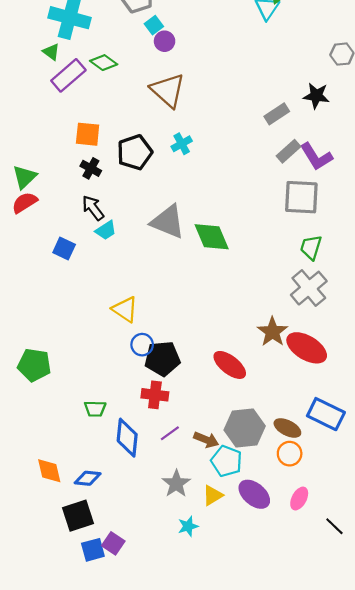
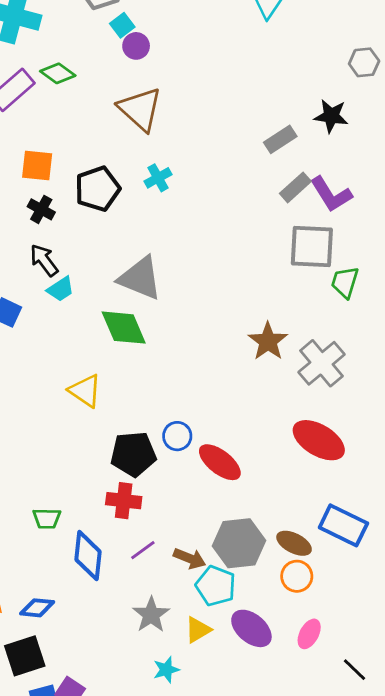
green diamond: (212, 237) -> (124, 328), moved
green trapezoid: (311, 247) -> (345, 282), moved
brown star: (272, 332) -> (268, 341), moved
blue circle: (142, 345) -> (177, 436), moved

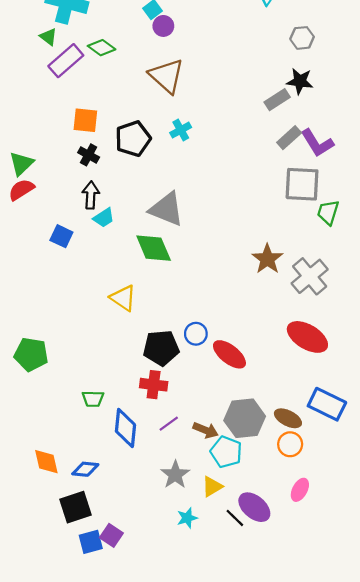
gray hexagon: (364, 62) -> (302, 38), moved
black star: (331, 116) -> (300, 81), moved
black arrow: (44, 260) -> (91, 195), turned 40
purple ellipse: (251, 628) -> (254, 507), moved
black line: (354, 670) -> (235, 518), moved

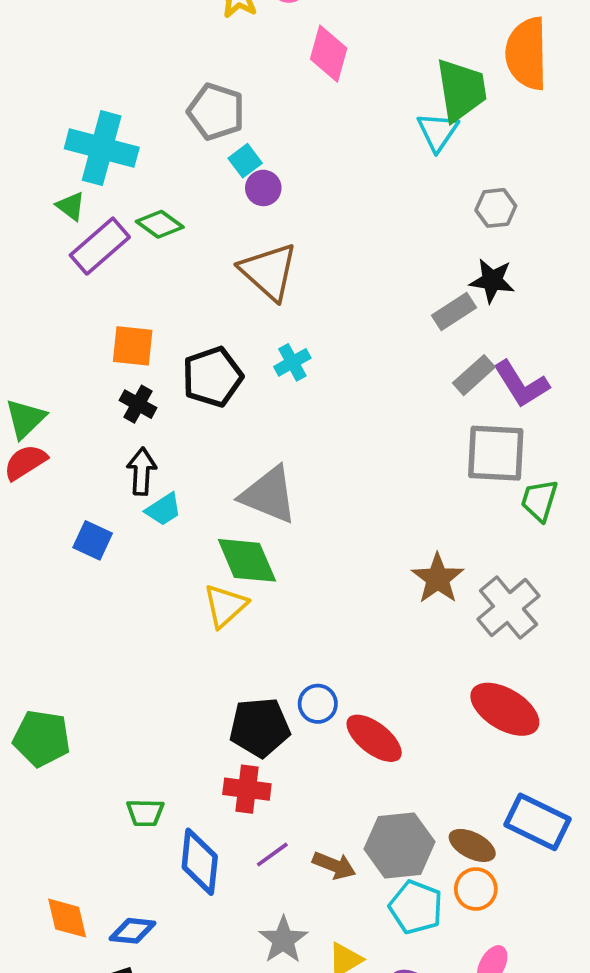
yellow triangle: (123, 298) -> (225, 606), moved, turned 44
cyan pentagon: (226, 452) -> (416, 907), moved

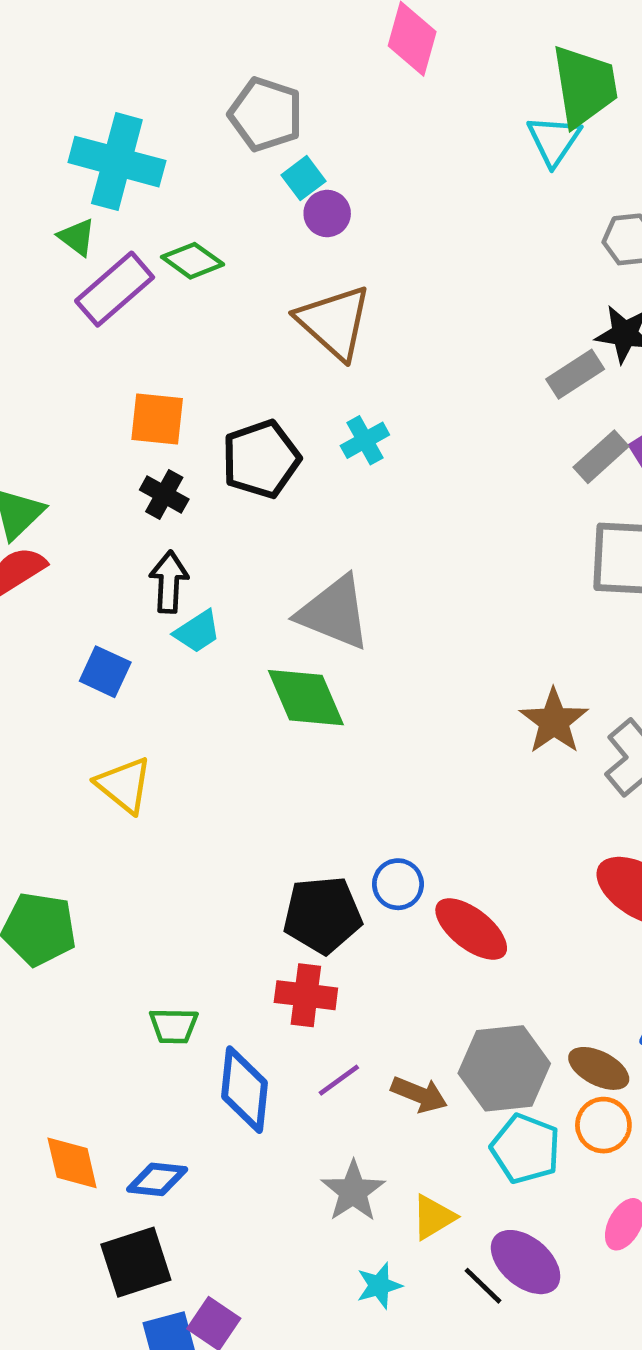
yellow triangle: (225, 606) -> (124, 785), moved, turned -39

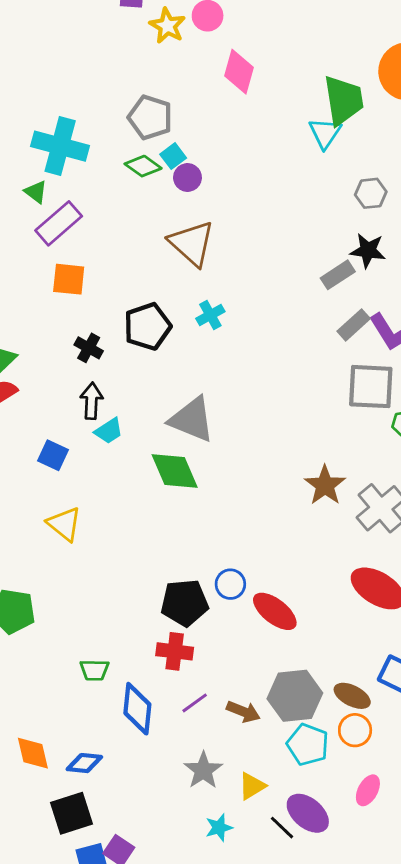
green diamond: (193, 261) -> (143, 166), moved
orange square: (157, 419) -> (69, 279), moved

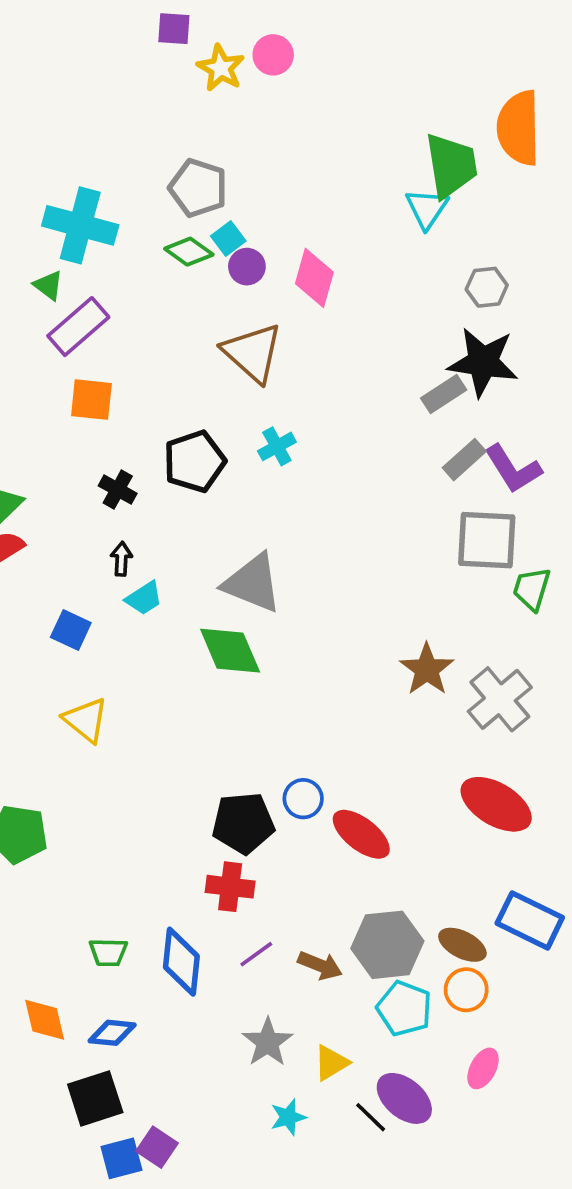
pink diamond: (239, 72) -> (314, 278), moved
black star: (368, 251) -> (483, 362), size x1.5
black arrow: (92, 401) -> (121, 559), size x0.7
green trapezoid: (94, 670) -> (108, 952), moved

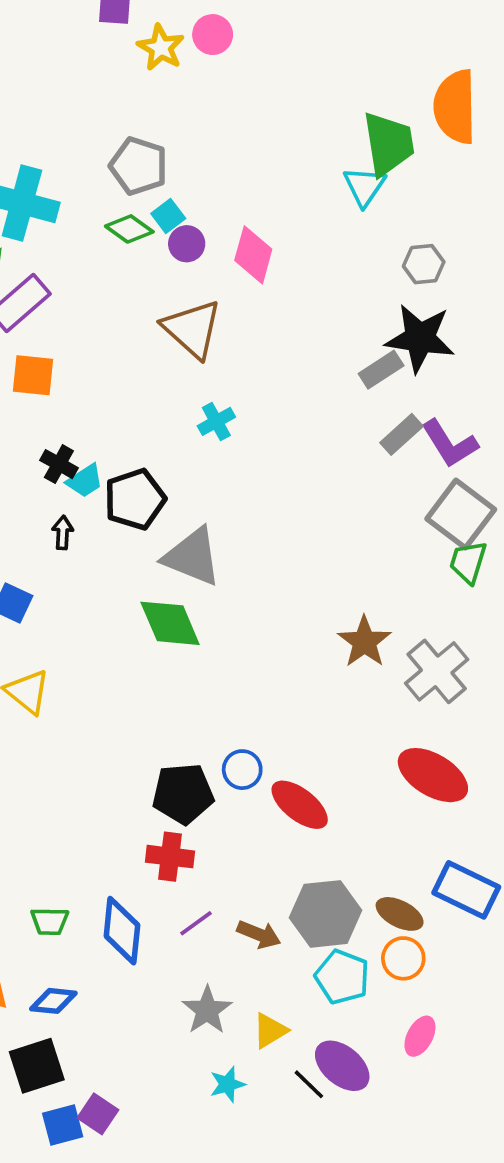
black pentagon: (194, 461) -> (135, 499), moved
gray square: (487, 540) -> (461, 514), moved, turned 34
cyan trapezoid: (144, 598) -> (85, 481), moved

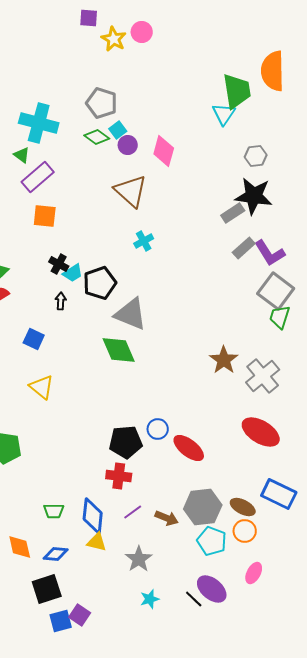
yellow triangle: (270, 1031) -> (97, 542), moved, turned 45

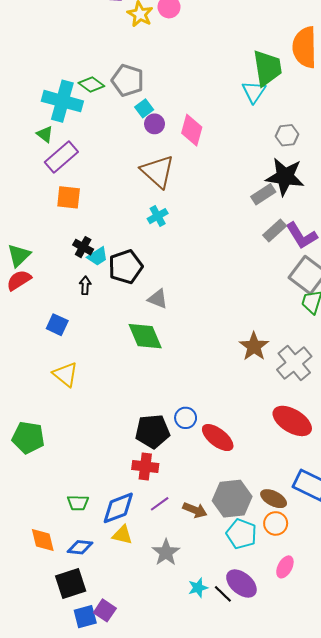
green diamond: (97, 137) -> (91, 85), moved
cyan cross: (144, 241) -> (158, 216), moved
gray triangle: (131, 314) -> (158, 299), size x0.6
blue diamond: (93, 516) -> (118, 508), turned 63
cyan star: (150, 599) -> (198, 588), moved

